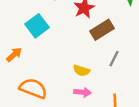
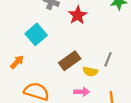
brown rectangle: (102, 30) -> (70, 61), moved
yellow semicircle: (81, 71) -> (90, 71), moved

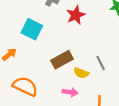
cyan square: (36, 34) -> (32, 29), turned -30
gray line: (108, 59) -> (101, 63), turned -56

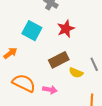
red star: (76, 15) -> (66, 29), moved
pink arrow: (70, 92) -> (50, 90), moved

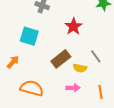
red star: (66, 29) -> (74, 26), moved
pink arrow: (50, 90) -> (73, 88), moved

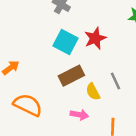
cyan square: (29, 36) -> (65, 42), moved
yellow semicircle: (80, 68) -> (93, 92), turned 40

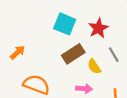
red star: (95, 38) -> (98, 28), moved

